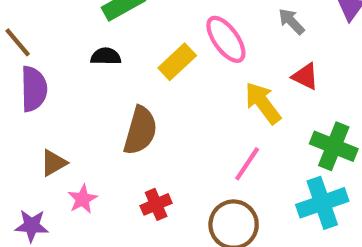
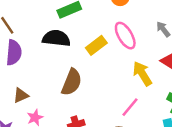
black semicircle: (106, 56) -> (56, 38), size x1.6

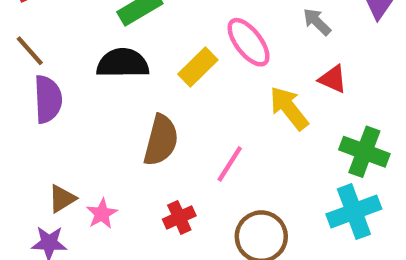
brown triangle: (21, 95) -> (62, 199), moved
pink line: (130, 107) -> (230, 164), moved

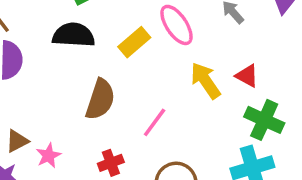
red triangle: (333, 79) -> (247, 76), moved

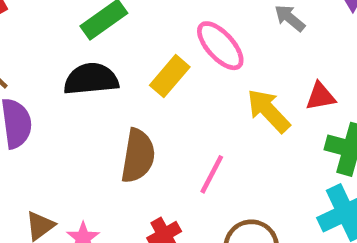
red triangle: (247, 76) -> (320, 96), turned -30

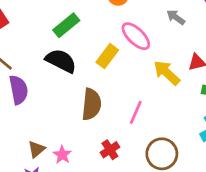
black semicircle: (91, 79) -> (61, 61), turned 36

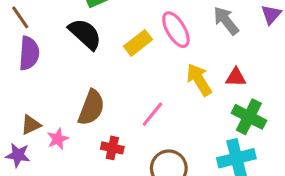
gray arrow: (176, 17) -> (226, 21), size x1.4
brown semicircle: (92, 104) -> (91, 108), moved
red cross: (110, 150) -> (112, 148), turned 30

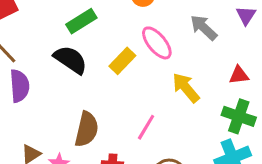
red triangle: (236, 77) -> (239, 75), moved

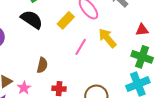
pink line: (146, 127) -> (81, 47), moved
brown semicircle: (87, 129) -> (42, 65), size x0.7

